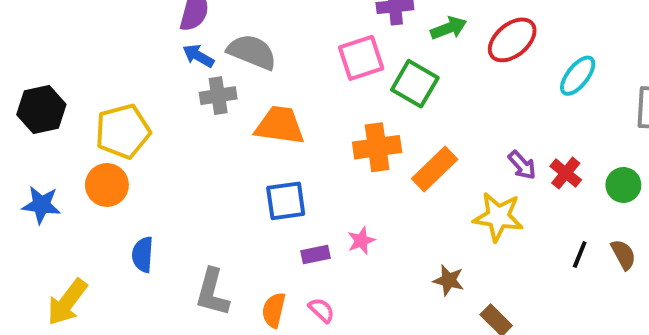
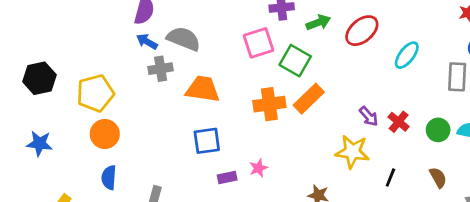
orange rectangle: (435, 169) -> (309, 99), moved
orange circle: (107, 185) -> (105, 134), moved
black line: (580, 255) -> (390, 178), moved

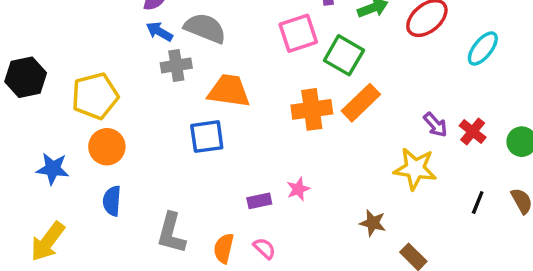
blue square: (207, 141) -> (207, 137), moved
blue star: (39, 144) -> (53, 169), moved
black line: (390, 178) -> (478, 203), moved

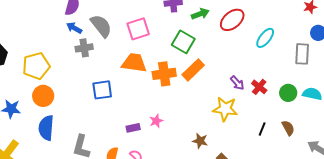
gray semicircle: (205, 28) -> (101, 26), turned 30
pink square: (298, 33) -> (138, 29), moved
orange trapezoid: (229, 91) -> (134, 63), moved
blue semicircle: (112, 201) -> (46, 128), size x1.4

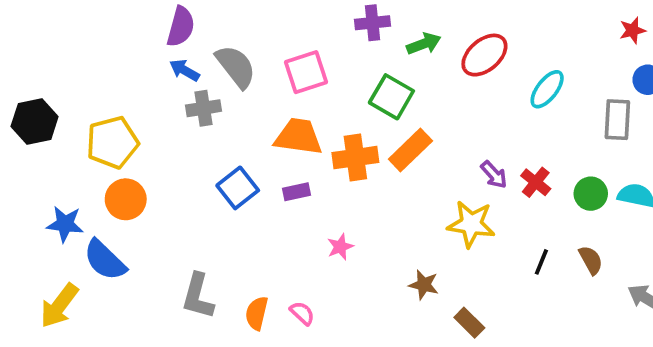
blue square: (102, 90) -> (238, 188), turned -30
blue semicircle: (46, 128) -> (105, 260), moved, turned -50
purple rectangle: (133, 128) -> (297, 192), moved

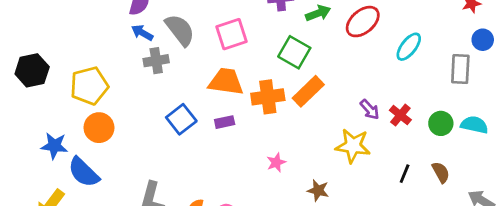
pink star: (340, 247) -> (276, 162), moved

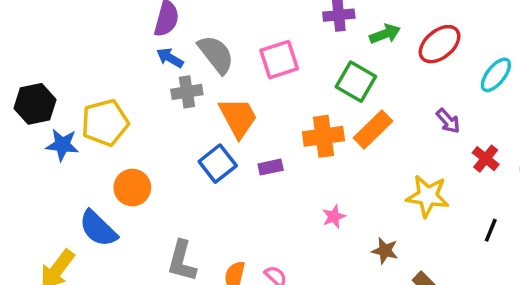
orange trapezoid: (226, 82) -> (238, 118), moved, turned 54
purple arrow: (370, 109) -> (448, 121), moved
orange circle: (99, 128) -> (132, 188), moved
blue star: (54, 146) -> (62, 145), moved

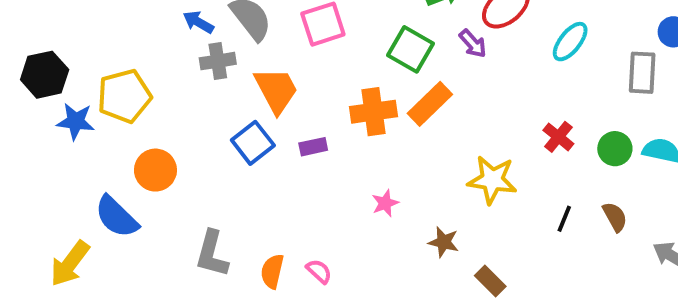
purple arrow: (448, 121) -> (473, 44), moved

